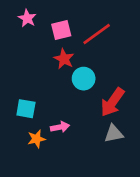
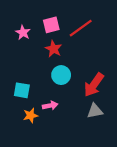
pink star: (27, 18) -> (23, 32), moved
cyan circle: (84, 79) -> (61, 75), moved

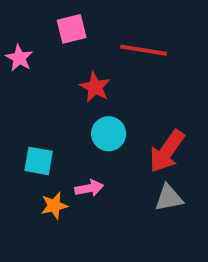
pink square: (51, 25) -> (72, 29), moved
red line: (81, 28) -> (144, 50), turned 45
pink star: (23, 32) -> (19, 58), moved

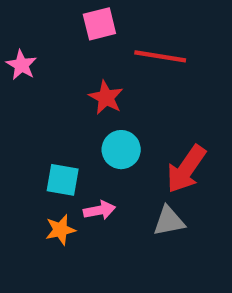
pink square: (72, 29) -> (99, 24), moved
cyan square: (39, 161) -> (63, 180), moved
gray triangle: (169, 198) -> (169, 221), moved

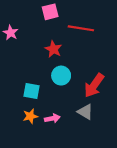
pink arrow: (99, 210) -> (52, 118), moved
gray triangle: (169, 221) -> (85, 112), turned 42

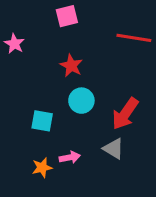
red line: (81, 28) -> (134, 38), moved
orange star: (30, 116) -> (42, 168), moved

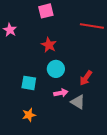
red arrow: (125, 114) -> (86, 78), size x0.7
pink arrow: (70, 157) -> (61, 93), moved

